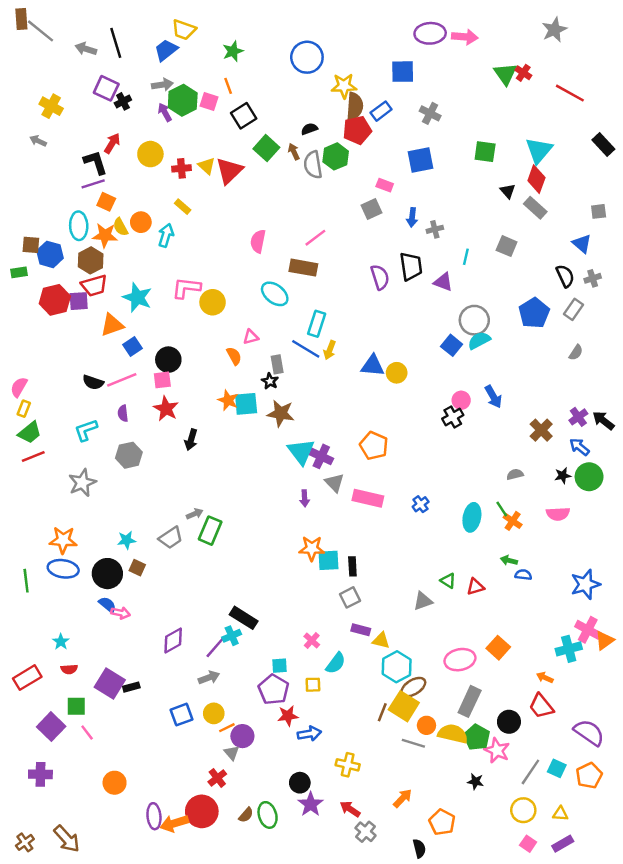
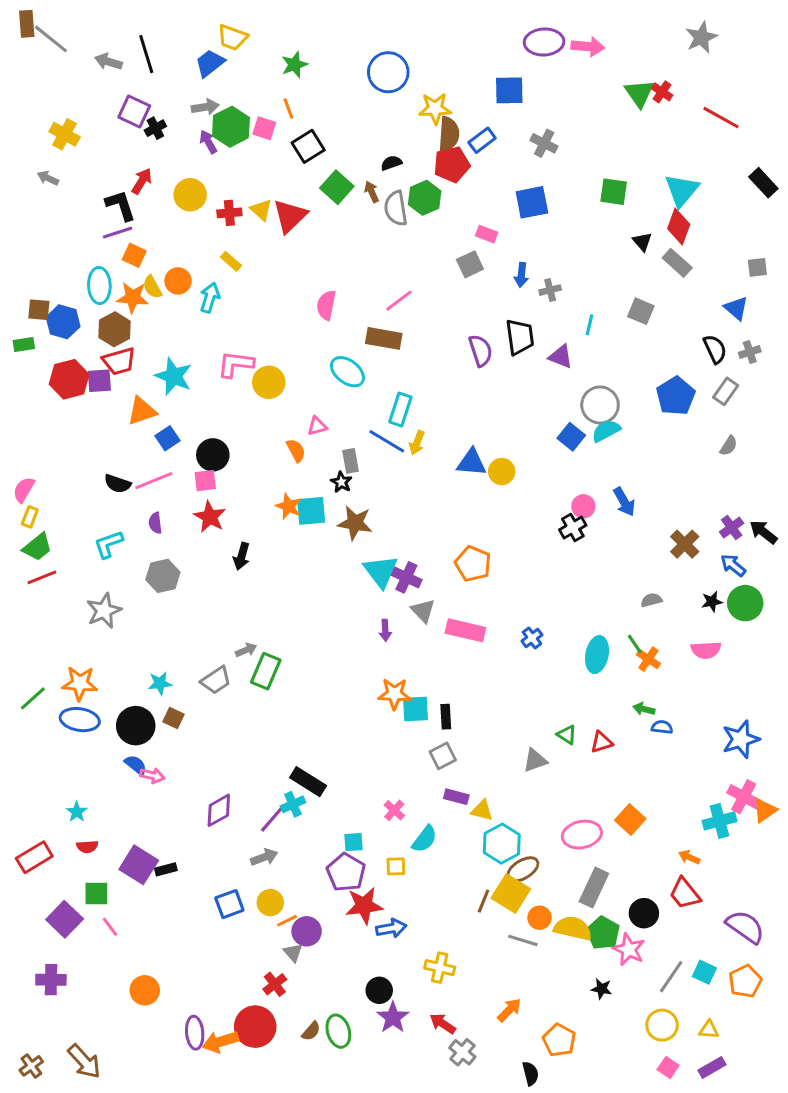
green line: (26, 581) -> (33, 698), moved, turned 55
red star: (288, 716) -> (364, 906), size x1.4

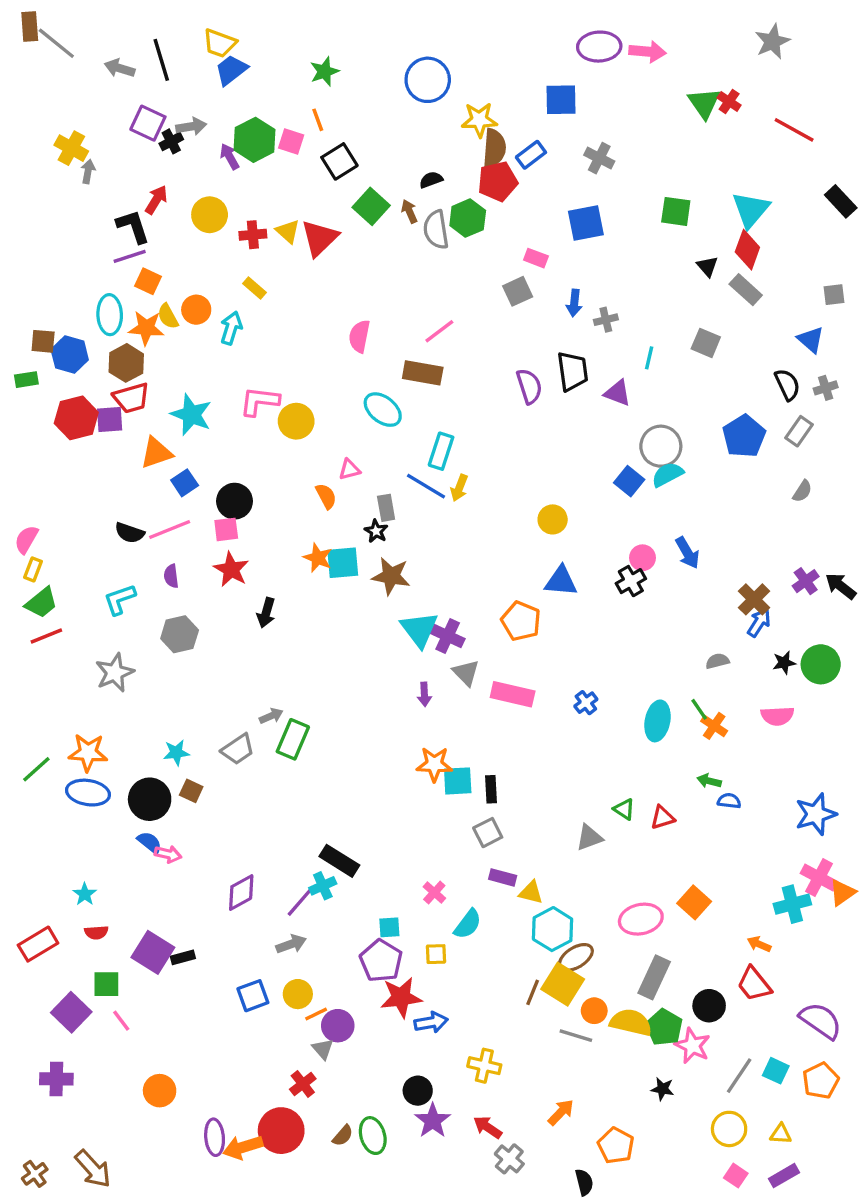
yellow trapezoid: (232, 37) -> (220, 43), moved
gray arrow: (205, 107) -> (191, 126), moved
gray arrow: (48, 178) -> (88, 171), moved, turned 75
blue triangle: (471, 462) -> (561, 581), moved
blue arrow: (733, 565) -> (759, 623), moved, turned 84

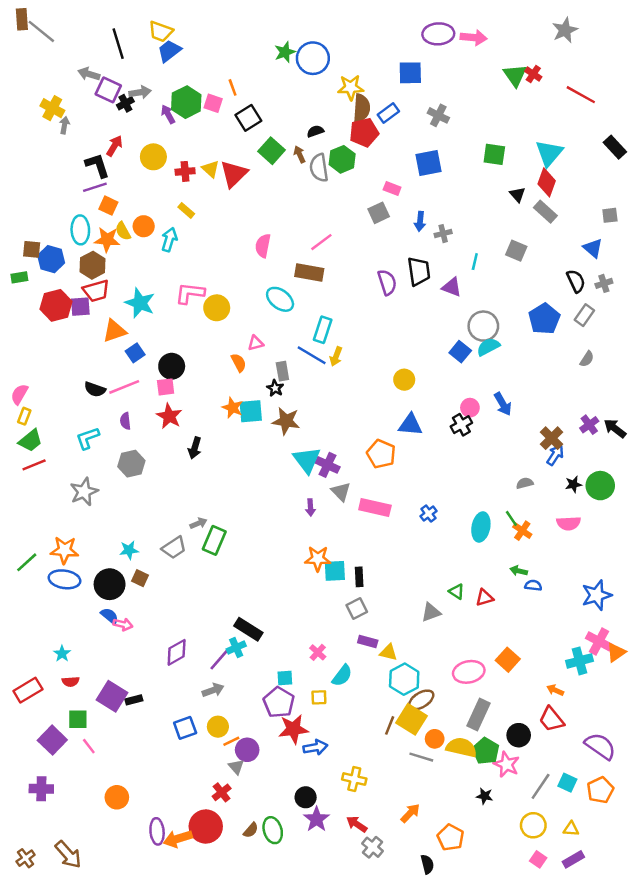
gray arrow: (120, 68) -> (89, 74), moved
green star: (324, 72) -> (285, 52), moved

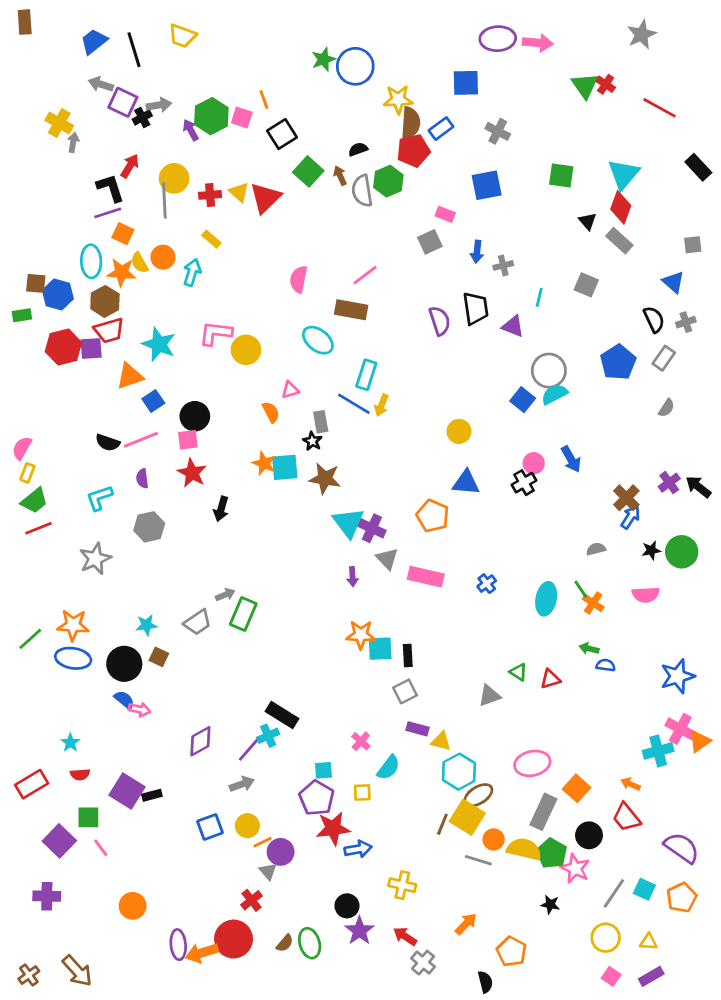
gray line: (41, 31) -> (164, 200), moved, turned 48
blue trapezoid: (169, 51) -> (94, 41), moved
orange square: (508, 660) -> (577, 788), moved

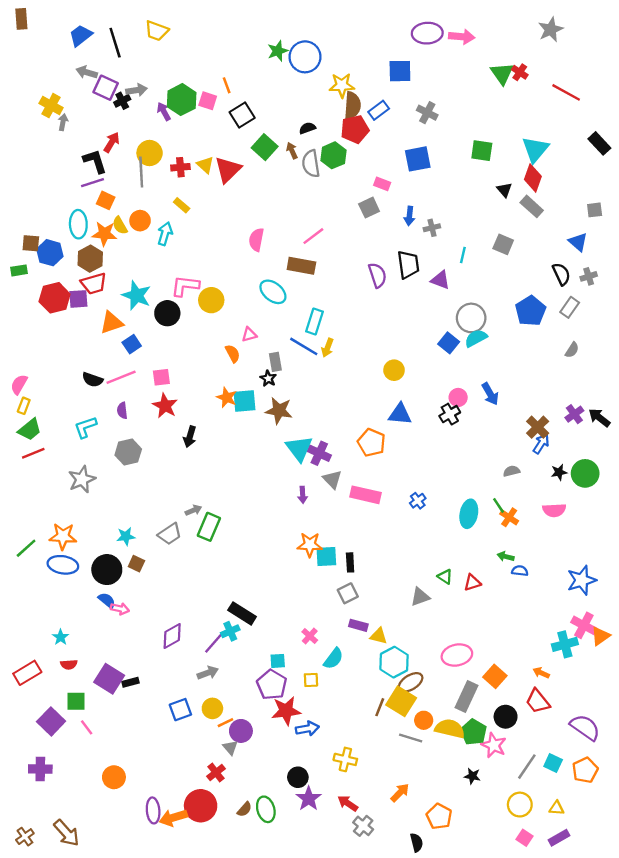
black circle: (195, 416) -> (167, 313), moved

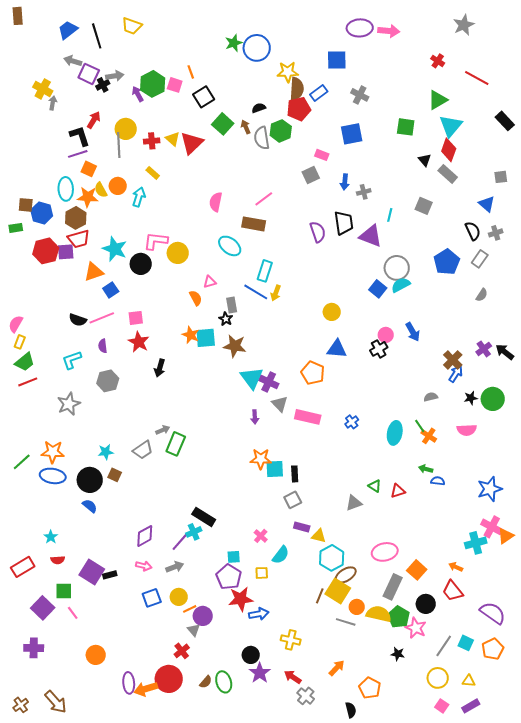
green triangle: (502, 73) -> (438, 100), moved, turned 35
purple triangle: (440, 280) -> (371, 236), size x1.4
pink arrow: (120, 609) -> (144, 566), moved

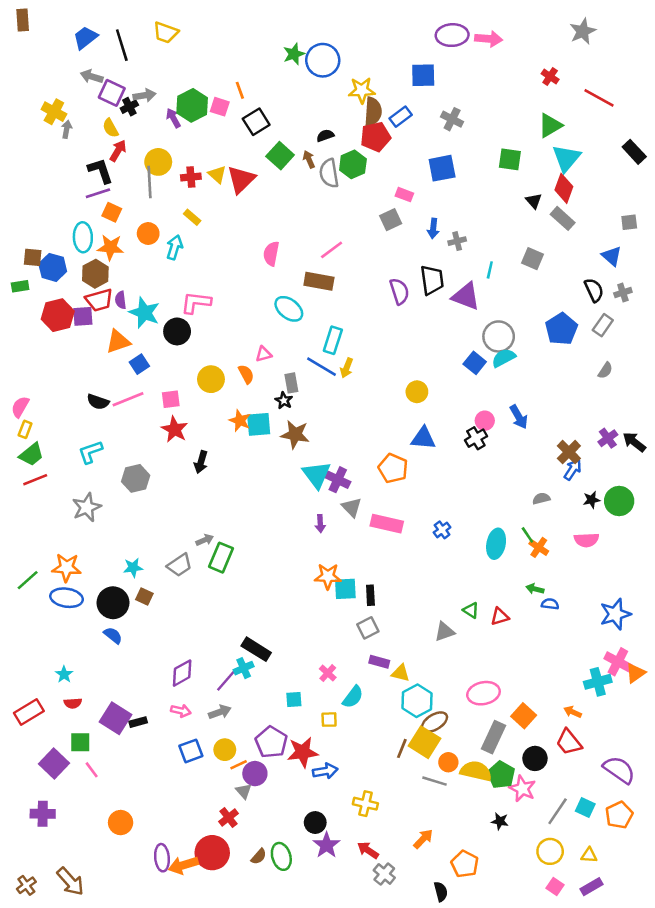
yellow semicircle: (101, 190) -> (110, 128), moved
yellow circle: (178, 253) -> (211, 379), moved
purple semicircle: (103, 346) -> (121, 300), moved
purple pentagon: (229, 577) -> (271, 742), moved

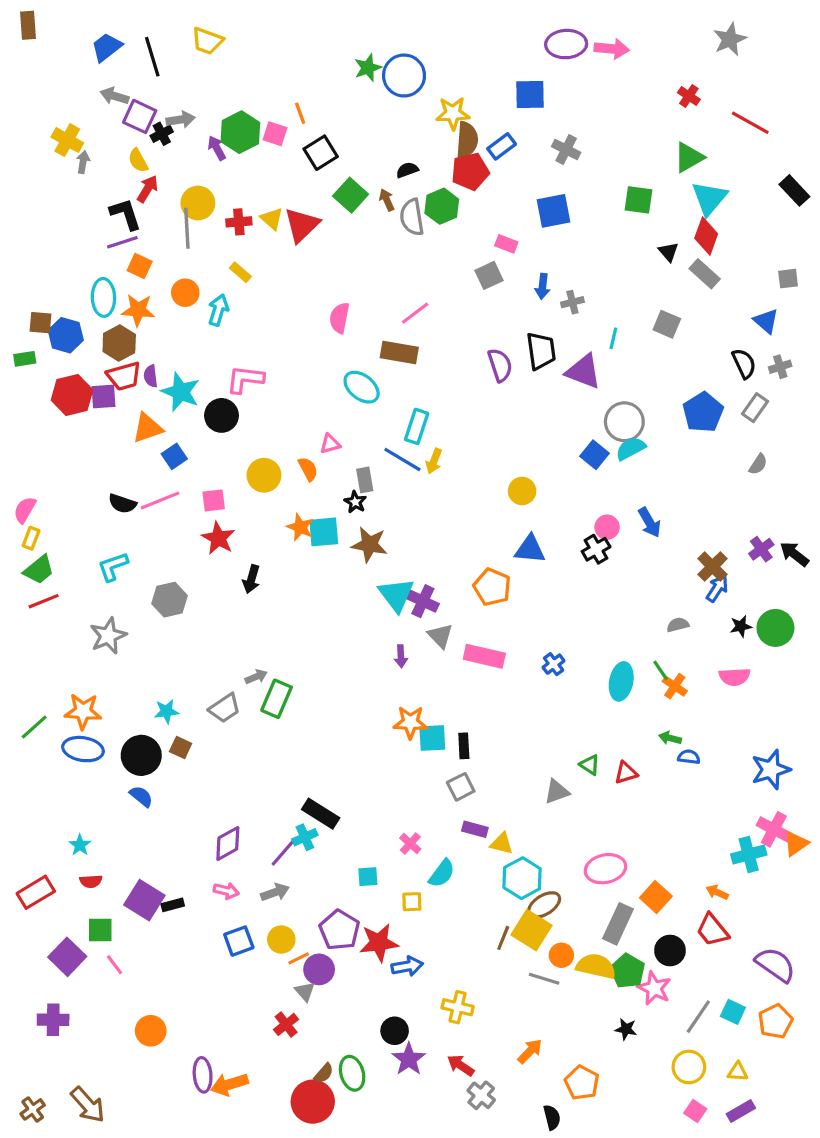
red circle: (212, 853) -> (313, 1102), moved

